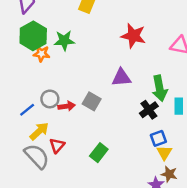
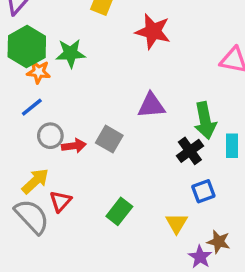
red star: (133, 36) -> (153, 31), moved
blue line: (27, 110) -> (32, 107), moved
yellow triangle: (164, 153) -> (176, 223), moved

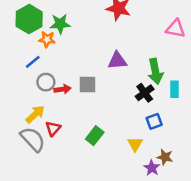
orange star: (39, 72) -> (47, 39), moved
gray square: (109, 139) -> (88, 84), turned -30

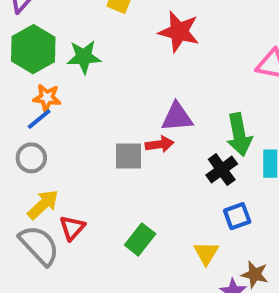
orange star: (47, 39) -> (47, 98), moved
gray circle: (46, 82) -> (31, 158), moved
red arrow: (63, 89) -> (160, 144), moved

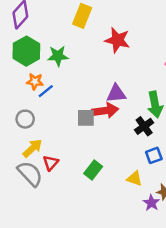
blue line: (39, 119) -> (46, 91), moved
red arrow: (160, 144) -> (105, 111), size x1.5
yellow triangle: (206, 253) -> (134, 179), turned -42

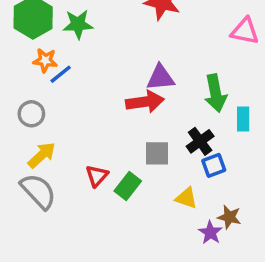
gray square: (86, 118) -> (157, 153), moved
black cross: (144, 126) -> (200, 141), moved
red triangle: (51, 163) -> (97, 176), moved

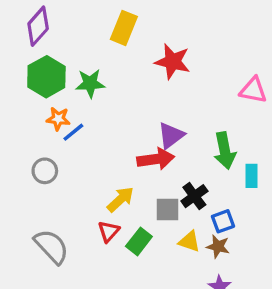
purple triangle: (160, 78) -> (171, 136), turned -32
black cross: (200, 141) -> (194, 196), moved
yellow arrow: (42, 155) -> (120, 199), moved
yellow triangle: (186, 198) -> (189, 241), moved
brown star: (229, 217) -> (218, 246), moved

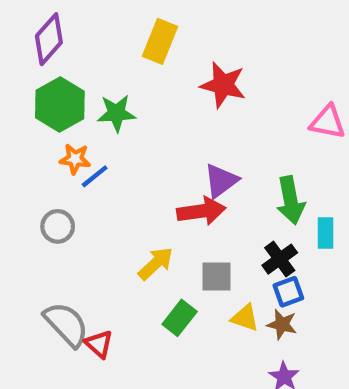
black cross: (194, 196) -> (280, 259), moved
red triangle: (109, 231) -> (99, 344), moved, turned -30

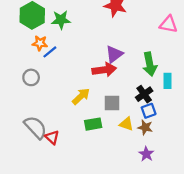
green rectangle: (180, 318) -> (93, 124), turned 42

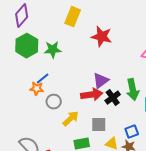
orange star: (40, 43) -> (37, 89), moved
gray circle: (31, 77) -> (54, 102), moved
black cross: (144, 94) -> (113, 98), moved

